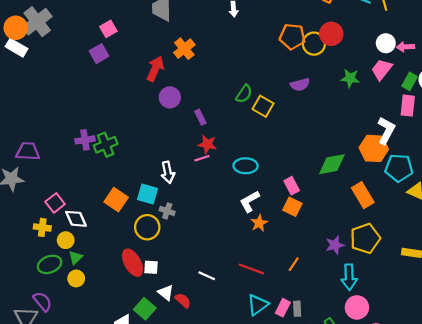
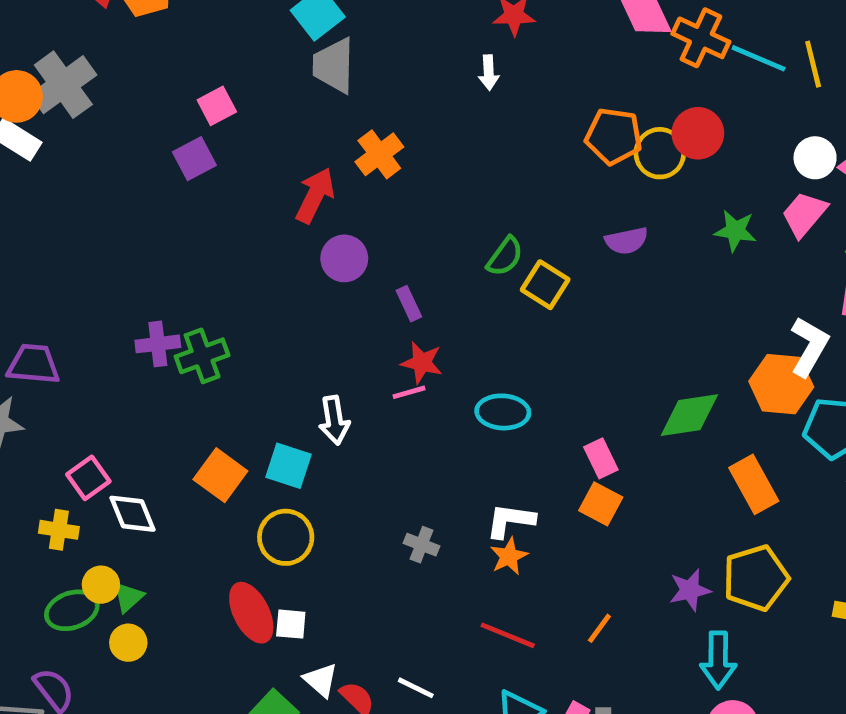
white L-shape: (250, 201) -> (510, 521), moved, turned 35
gray cross: (167, 211) -> (421, 545), moved
orange star: (259, 223) -> (509, 556), moved
yellow circle: (66, 240) -> (101, 585), moved
white line: (207, 276) -> (416, 688), moved

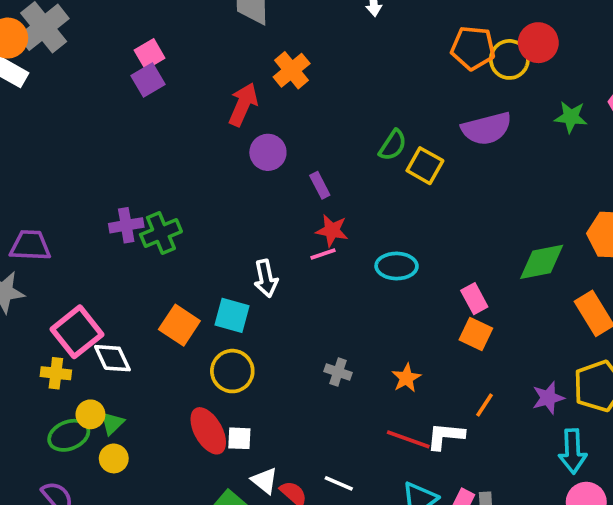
pink square: (217, 106) -> (150, 54), moved
purple semicircle: (626, 241) -> (487, 129), size x1.5
pink square: (88, 478) -> (77, 332), size x1.5
white L-shape: (510, 521) -> (446, 436), moved
orange line: (599, 628) -> (485, 405), moved

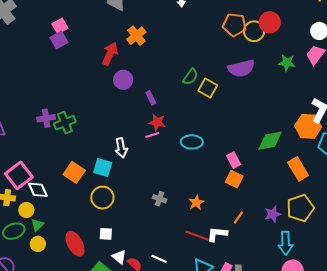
yellow circle: (90, 414) -> (26, 210), moved
red ellipse: (208, 431) -> (75, 244), moved

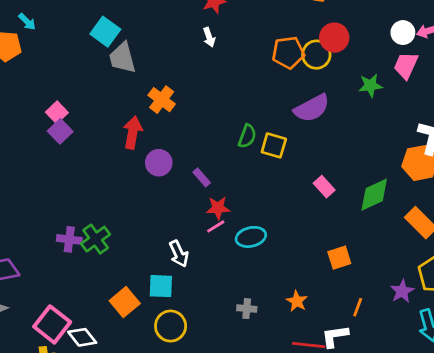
purple cross: (46, 118) -> (69, 239), turned 30
cyan ellipse: (192, 142) -> (251, 237), moved
pink rectangle: (234, 160) -> (324, 187), moved
orange square: (74, 172) -> (125, 302), turned 30
orange square: (234, 179) -> (339, 258), turned -30

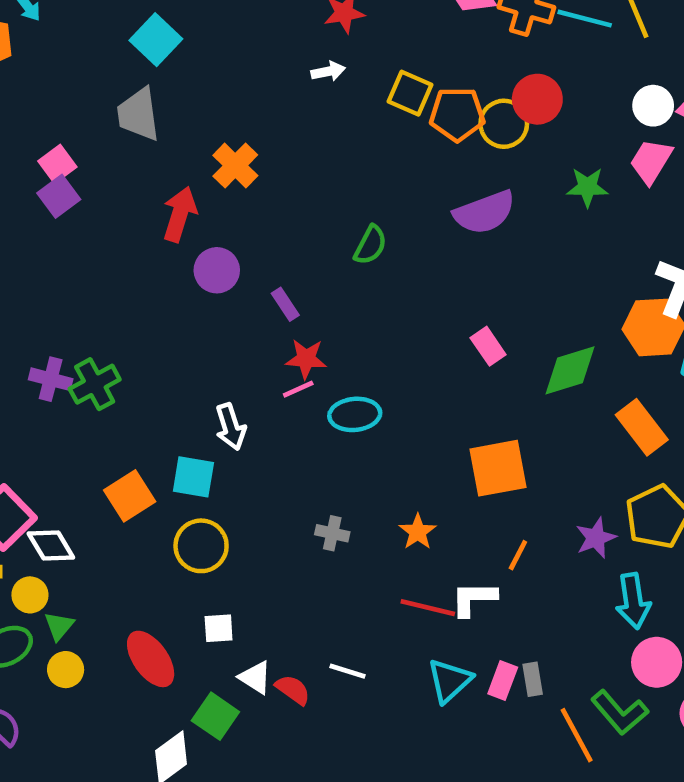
white arrow: (209, 37) -> (328, 71), turned -90
gray trapezoid: (122, 58) -> (138, 114), moved
yellow square: (274, 145) -> (410, 93), moved
orange square: (339, 258) -> (498, 468), size x1.5

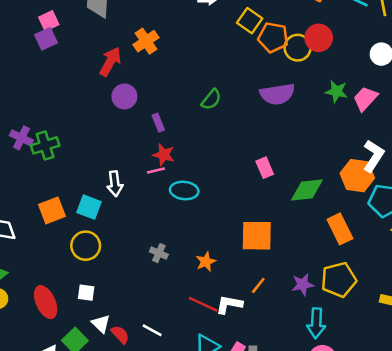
pink trapezoid: (651, 161) -> (365, 99), moved

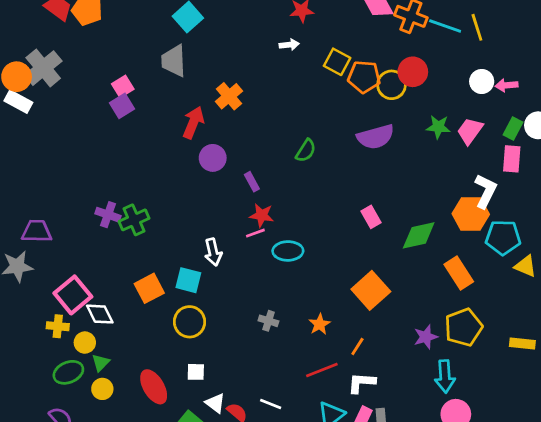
orange square: (257, 236) -> (371, 290), turned -36
orange line: (258, 285) -> (357, 347), moved
red line: (203, 304) -> (322, 370), turned -40
white L-shape: (229, 304) -> (362, 383), moved

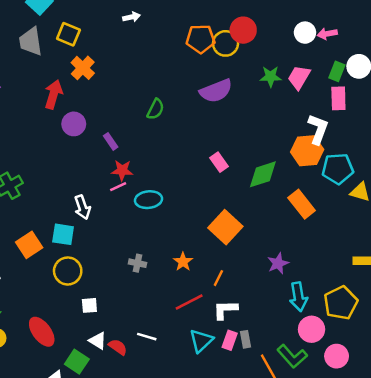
yellow square: (337, 62) -> (68, 34), moved
yellow pentagon: (463, 327) -> (341, 303), moved
white square: (196, 372) -> (89, 305), moved

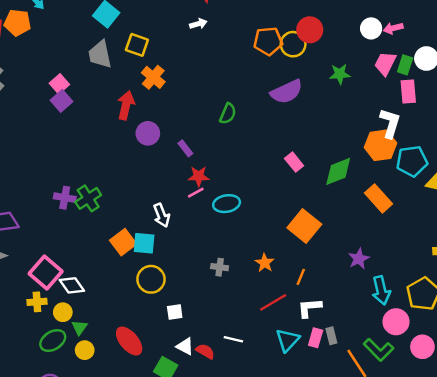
pink trapezoid: (299, 77) -> (385, 64), moved
orange square: (29, 245) -> (123, 242), moved

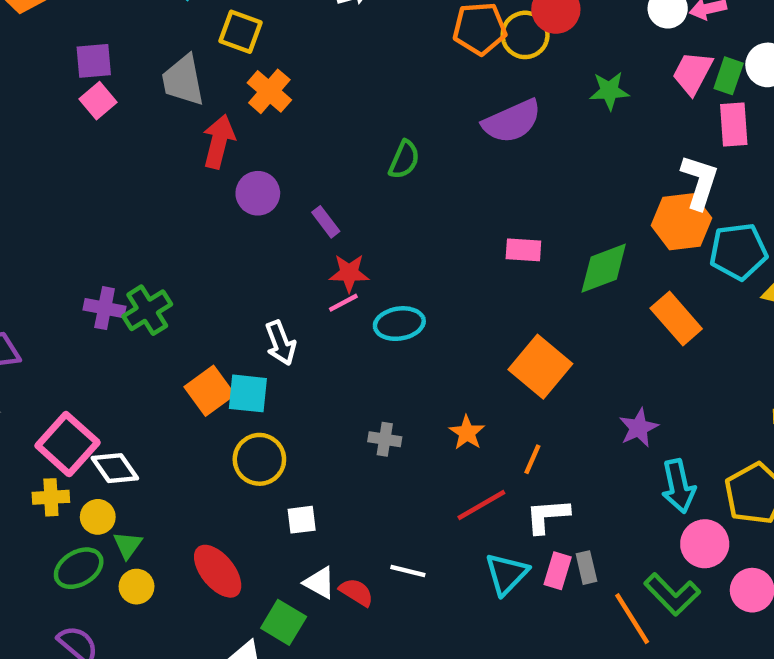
gray trapezoid: (100, 54) -> (183, 80), moved
purple square: (61, 101) -> (94, 61), moved, turned 35
pink rectangle: (294, 162) -> (523, 250), turned -48

